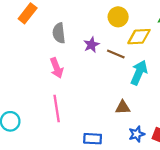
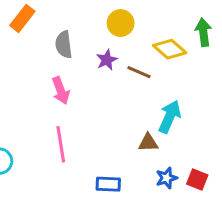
yellow circle: (118, 17) -> (121, 23), moved
yellow diamond: (139, 37) -> (170, 49), turned 45
cyan arrow: (139, 73) -> (170, 117), moved

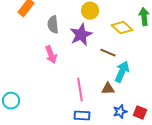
purple star: (107, 60) -> (81, 35), size x1.6
brown line: (139, 72) -> (108, 53), moved
pink line: (61, 144) -> (80, 90), moved

